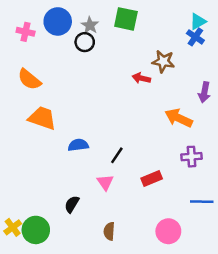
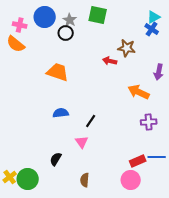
orange semicircle: (29, 79) -> (16, 44), moved
orange trapezoid: (42, 118) -> (58, 72), moved
red rectangle: (152, 178) -> (138, 161), moved

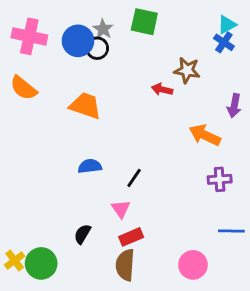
blue circle: (45, 17) -> (78, 41), moved
pink cross: (20, 25) -> (29, 36), size x1.6
orange semicircle: (16, 44) -> (23, 88), moved
red rectangle: (138, 161) -> (131, 237), moved
brown semicircle: (85, 180) -> (125, 265), size x1.5

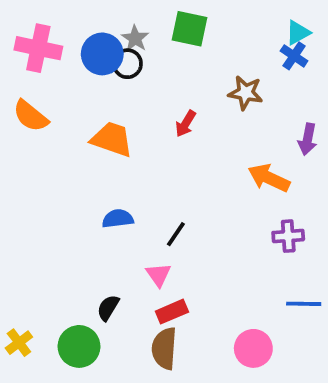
red arrow: (162, 89) -> (186, 124), moved, turned -72
green circle: (41, 263) -> (79, 346), moved

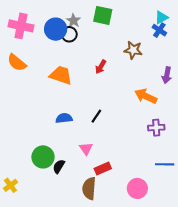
black line: (176, 234) -> (96, 116), moved
red rectangle: (172, 312) -> (103, 169), moved
green circle: (79, 346) -> (43, 157), moved

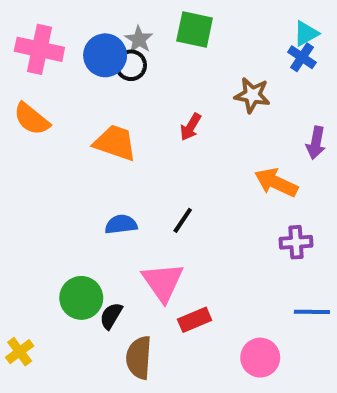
pink triangle: (86, 149) -> (163, 282), size x1.6
brown semicircle: (89, 188) -> (139, 358), moved

